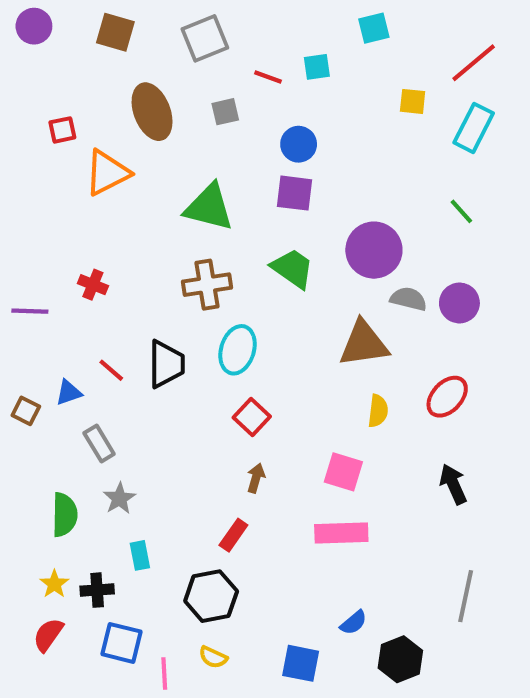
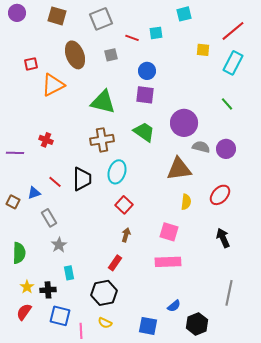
green semicircle: (64, 515) -> (19, 253), moved

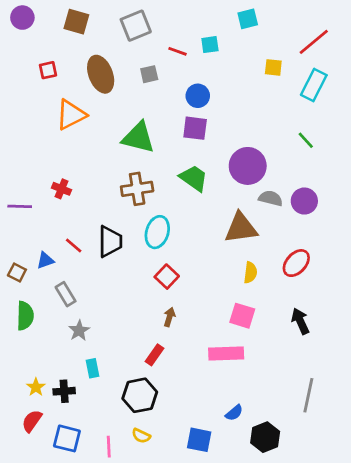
red square: (31, 64) -> (48, 70), moved
pink square: (169, 232) -> (242, 316), moved
green semicircle: (19, 253) -> (25, 316), moved
blue square: (60, 316) -> (67, 438), moved

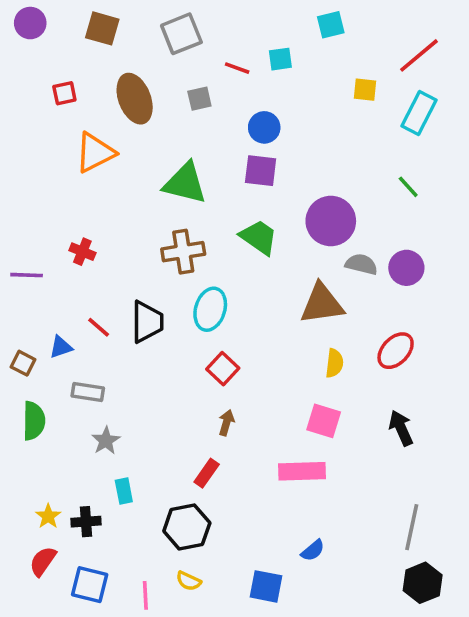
gray rectangle: (66, 294) -> (88, 392), turned -50
black hexagon: (265, 437) -> (423, 583), moved

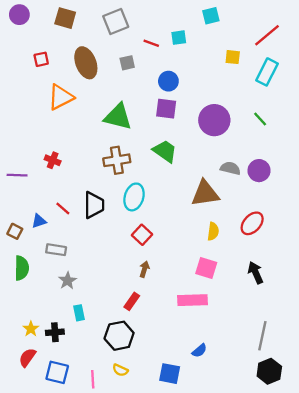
purple circle: (331, 221) -> (214, 120), moved

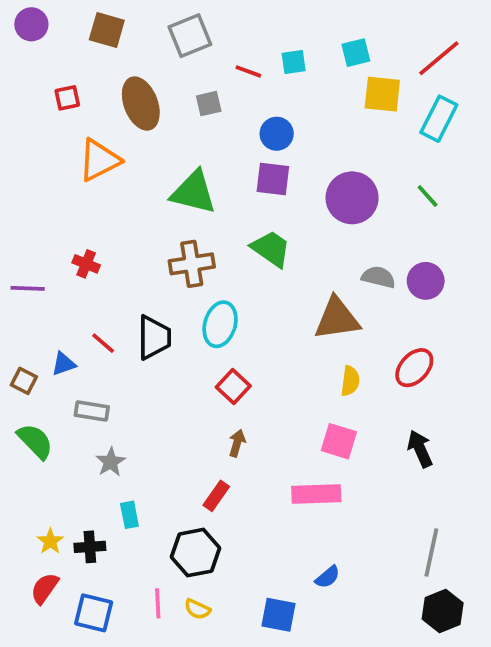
cyan square: (211, 16) -> (356, 53), moved
yellow square: (233, 57) -> (382, 94), size x1.5
green semicircle: (22, 268) -> (35, 441), turned -45
pink line: (93, 379) -> (158, 603), moved

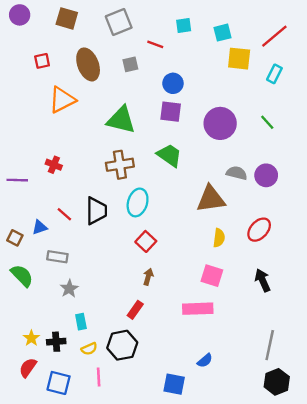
cyan square: (294, 62) -> (184, 26), moved
cyan rectangle: (439, 119) -> (274, 74), size x0.7
yellow semicircle: (197, 609) -> (89, 349), moved, turned -49

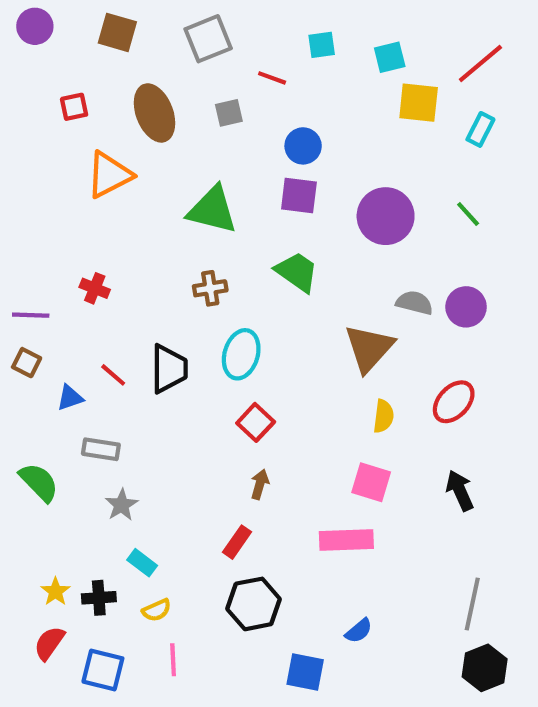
brown cross: (120, 165) -> (210, 288), size x0.7
brown triangle: (211, 199) -> (369, 348), turned -40
brown square: (15, 238) -> (27, 363), moved
cyan rectangle: (81, 322) -> (142, 563), turned -42
black hexagon: (122, 345) -> (254, 604), moved

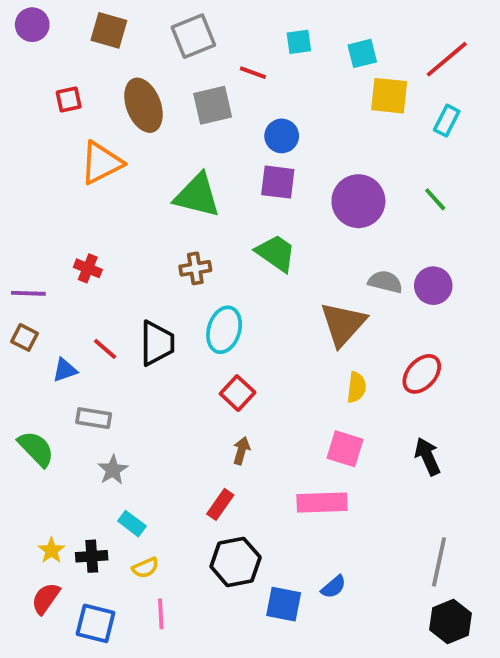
gray square: (229, 113) -> (213, 105), size x1.5
blue square: (305, 672) -> (284, 604), moved

